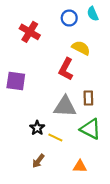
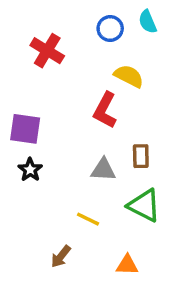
gray triangle: (65, 107) -> (103, 170), size x0.7
black star: (37, 128) -> (30, 170), moved

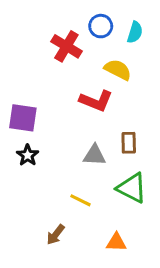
cyan semicircle: (148, 22) -> (135, 32), moved, turned -140
red cross: (47, 51) -> (66, 46), moved
red L-shape: (105, 110) -> (96, 101), turned -96

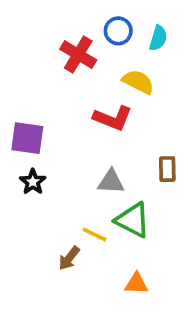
brown rectangle: (129, 143) -> (167, 169), moved
green triangle: (132, 188) -> (133, 220), moved
brown arrow: (56, 235) -> (69, 258), moved

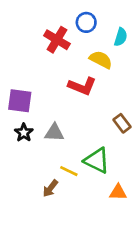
cyan semicircle: (158, 38) -> (121, 37), moved
brown rectangle: (167, 169) -> (122, 123), turned -36
gray triangle: (111, 182) -> (54, 133), moved
orange triangle: (136, 284) -> (118, 192), moved

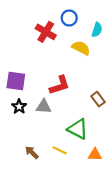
red L-shape: (82, 86) -> (60, 85), moved, turned -40
yellow line: (69, 171) -> (60, 150), moved
brown arrow: (50, 188) -> (32, 152), moved, turned 96

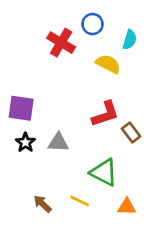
red L-shape: (60, 85) -> (105, 114), moved

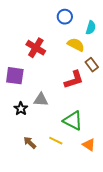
red cross: (61, 43) -> (36, 48), moved
brown rectangle: (131, 132) -> (92, 65), moved
black star: (25, 142) -> (21, 109), moved
orange triangle: (127, 207) -> (89, 145), turned 32

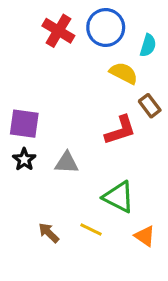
blue circle: (65, 17) -> (106, 27), size x1.5
red cross: (36, 48) -> (58, 31), moved
black star: (21, 109) -> (24, 159), moved

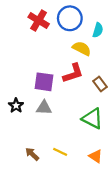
brown rectangle: (150, 106) -> (100, 84), moved
purple square: (24, 124) -> (44, 82), moved
red L-shape: (120, 130) -> (73, 73), moved
green triangle: (119, 197) -> (92, 118), moved

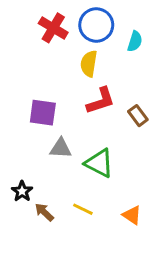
yellow semicircle: (82, 48) -> (89, 64), moved, turned -108
purple square: (44, 82) -> (43, 113), moved
black star: (16, 106) -> (22, 191), moved
green triangle: (92, 118) -> (99, 163), moved

